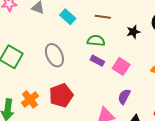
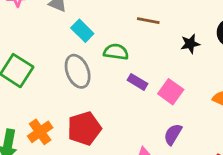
cyan rectangle: (68, 17) -> (82, 31), moved
green semicircle: (96, 41) -> (116, 52), moved

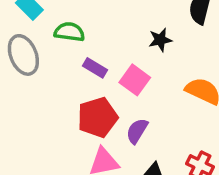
black star: (190, 44) -> (160, 40), moved
red pentagon: (84, 128) -> (98, 117), moved

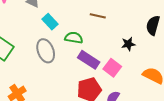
purple rectangle: (95, 68) -> (89, 60), size x1.5

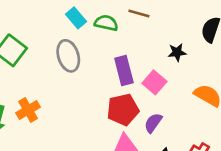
green semicircle: (74, 38) -> (106, 23), moved
purple rectangle: (89, 60) -> (124, 71), turned 40

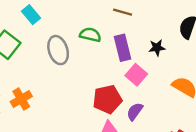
cyan rectangle: (76, 18) -> (31, 15), moved
green semicircle: (106, 23) -> (90, 35), moved
purple rectangle: (124, 71) -> (122, 48), moved

